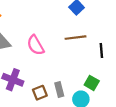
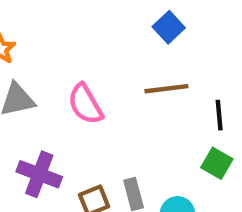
green square: (92, 83) -> (217, 163), moved

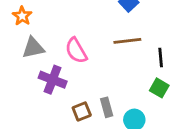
purple cross: (39, 174) -> (53, 80), moved

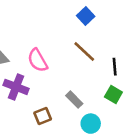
brown line: (127, 41) -> (84, 52), turned 50
gray rectangle: (107, 107) -> (74, 100), moved, turned -30

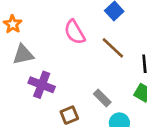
pink semicircle: (38, 60) -> (75, 32), moved

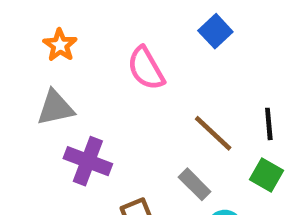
orange star: (13, 24) -> (60, 45), moved
brown line: (113, 48) -> (213, 133), moved

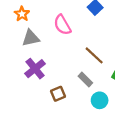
gray triangle: (55, 108) -> (31, 38), moved
purple cross: (88, 161) -> (35, 69), turned 30

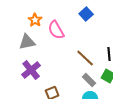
orange star: (22, 14) -> (35, 20), moved
gray rectangle: (85, 80) -> (89, 80), moved

